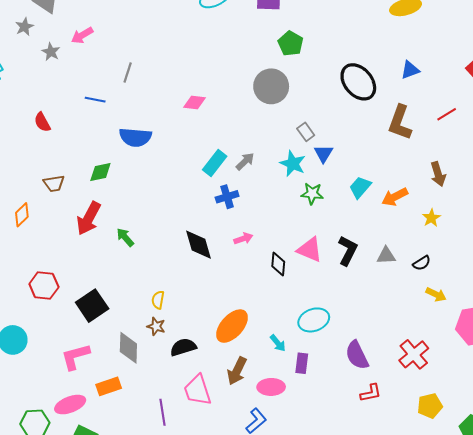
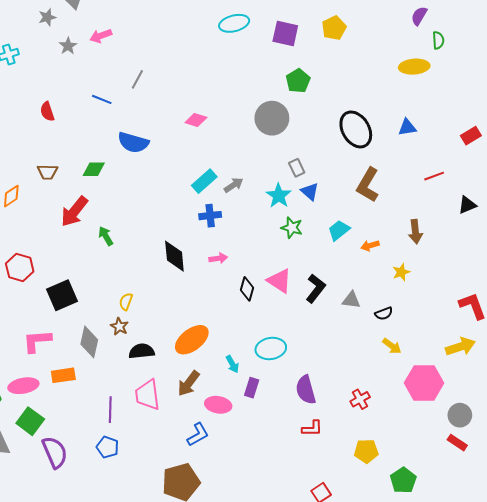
brown L-shape: (400, 123) -> (368, 185), moved
blue triangle: (323, 153) -> (310, 192), turned -30
orange arrow: (395, 197) -> (370, 246), size x0.7
red cross: (414, 354) -> (360, 399), size x0.7

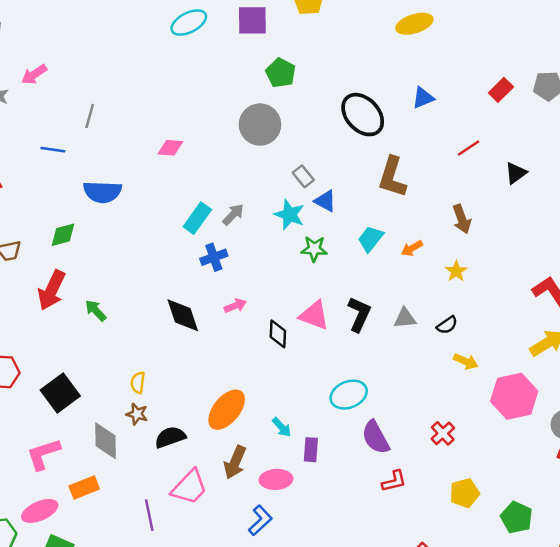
cyan ellipse: (271, 348) -> (349, 395), moved
pink trapezoid: (147, 395) -> (189, 487), turned -116

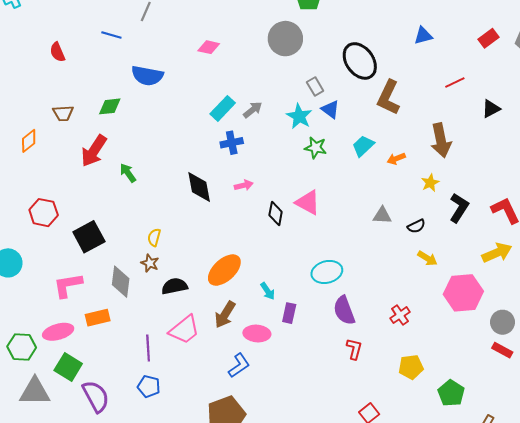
black ellipse: (363, 115) -> (360, 61), moved
brown arrow: (462, 219) -> (441, 140), size x1.4
black L-shape: (359, 314) -> (459, 208), moved
red L-shape: (394, 481) -> (354, 349), turned -70

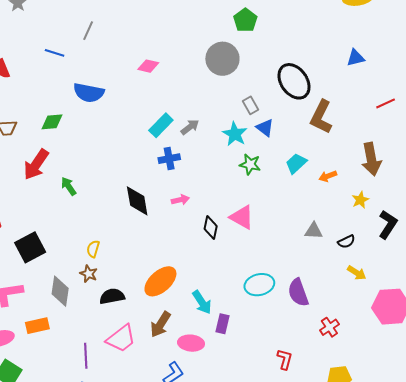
cyan arrow: (268, 291) -> (202, 302), size x1.4
purple semicircle: (344, 310) -> (298, 292), moved

